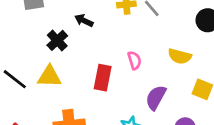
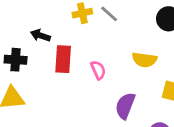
black cross: (57, 40) -> (16, 60), turned -36
red rectangle: (103, 78) -> (63, 59), moved

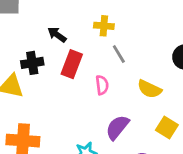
gray line: (109, 14) -> (119, 54), moved
black cross: (16, 60) -> (32, 63), moved, turned -30

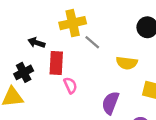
yellow cross: (104, 26) -> (73, 23), size x1.5
pink semicircle: (102, 85) -> (70, 85), moved

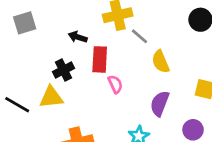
yellow semicircle: (127, 63) -> (161, 62), moved, turned 60

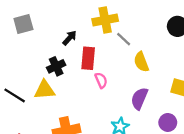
black arrow: (78, 37) -> (70, 38), turned 112

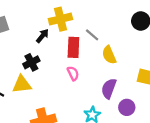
yellow cross: (105, 20) -> (60, 19), moved
red rectangle: (88, 58) -> (73, 47), moved
purple circle: (168, 122) -> (127, 107), moved

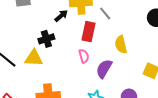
gray line: (92, 35) -> (105, 14), moved
purple semicircle: (109, 88) -> (104, 69), moved

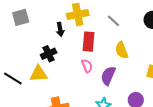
gray line: (105, 14) -> (114, 21), moved
black arrow: (61, 16) -> (60, 29), turned 128

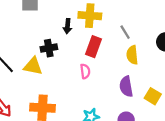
yellow semicircle: (122, 50) -> (132, 55), moved
purple semicircle: (108, 76) -> (126, 86), moved, turned -48

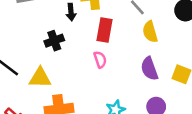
yellow triangle: (33, 66) -> (40, 78), moved

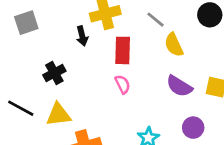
black cross: (54, 41) -> (54, 73), moved
purple semicircle: (149, 69) -> (179, 86), turned -30

